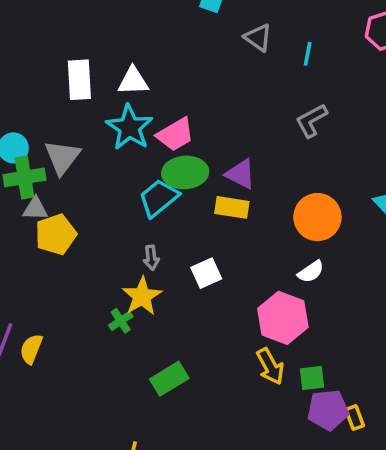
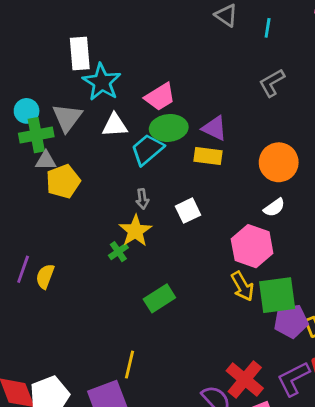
white triangle: (133, 81) -> (115, 125), moved
cyan star: (129, 127) -> (102, 82), moved
green square: (312, 378) -> (277, 295), size x1.8

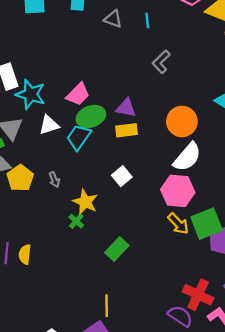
gray arrow: (142, 199) -> (54, 180), moved
white semicircle: (274, 207) -> (187, 157), size x1.8

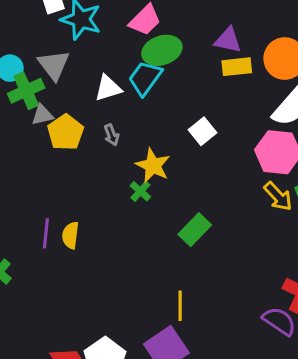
purple triangle: (126, 108) -> (228, 40), moved
white triangle: (49, 125) -> (108, 88), moved
yellow rectangle: (126, 130) -> (237, 67), moved

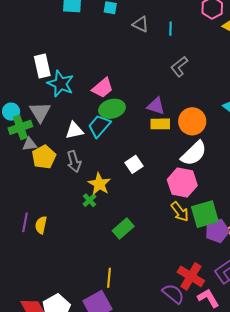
gray arrow: (112, 135) -> (74, 161), size x1.5

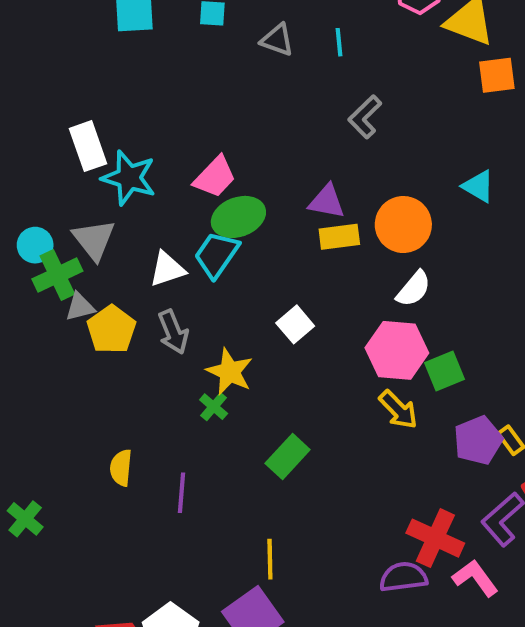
white semicircle: (194, 153) -> (414, 289), size x0.7
green square: (205, 214) -> (445, 371), moved, size x0.7
purple line: (25, 222) -> (182, 493), moved
purple semicircle: (173, 294) -> (403, 577), turned -40

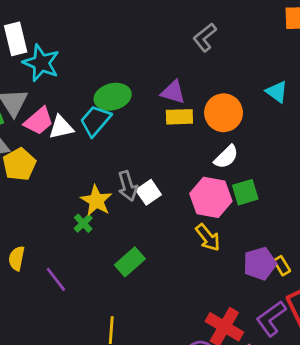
pink trapezoid: (215, 177) -> (39, 121), moved
white square: (295, 324) -> (149, 192), moved
gray arrow: (173, 332) -> (128, 186), moved
green square: (445, 371) -> (245, 192), moved
purple line: (182, 493) -> (56, 279), turned -48

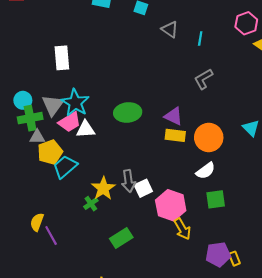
cyan star: (41, 63) -> (75, 103), moved
cyan trapezoid: (95, 121) -> (65, 167), moved
pink hexagon: (211, 197) -> (171, 205), moved
purple line: (56, 279) -> (51, 235), moved

